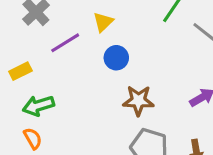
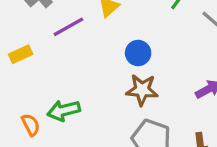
blue circle: (116, 58) -> (138, 53), moved
green arrow: (38, 106) -> (64, 110), moved

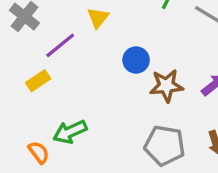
yellow rectangle: (21, 54) -> (38, 81), moved
brown star: (142, 90) -> (166, 86), moved

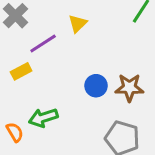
blue circle: (136, 60) -> (96, 86), moved

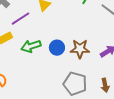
green arrow: (43, 118) -> (31, 46), moved

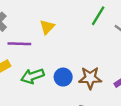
purple line: (20, 19) -> (19, 44), turned 36

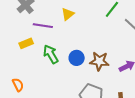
green arrow: (32, 76) -> (51, 54), turned 72

